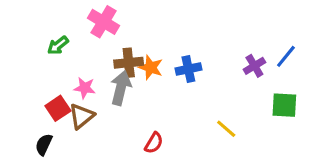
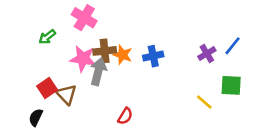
pink star: (85, 88) -> (83, 59), moved, size x1.5
brown triangle: (81, 116) -> (66, 94), turned -35
yellow line: (226, 129) -> (204, 102), moved

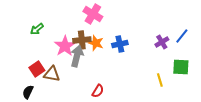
pink cross: (84, 18) -> (93, 14), moved
pink star: (83, 59) -> (65, 46), turned 30
brown triangle: (66, 94) -> (52, 74), turned -36
yellow line: (204, 102) -> (160, 80), turned 32

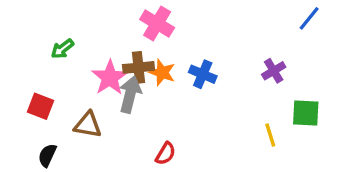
blue line: (182, 36) -> (309, 18), moved
blue cross: (120, 44) -> (203, 74), turned 35
red square: (37, 69) -> (40, 106), moved, turned -35

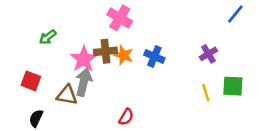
gray arrow: (130, 94) -> (84, 82), moved
yellow line: (270, 135) -> (206, 93), moved

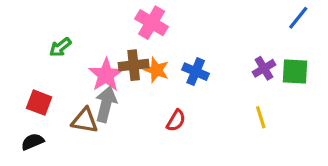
green square: (233, 86) -> (295, 72), moved
red semicircle: (126, 117) -> (176, 120), moved
black semicircle: (36, 118) -> (33, 142), moved, turned 42

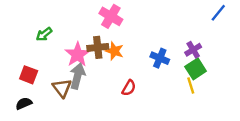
blue cross: (196, 72) -> (160, 58), moved
green square: (295, 72) -> (196, 69), moved, turned -36
brown triangle: (85, 120) -> (62, 88), turned 42

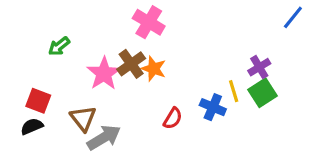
brown cross: (98, 47) -> (131, 64), turned -30
blue cross: (160, 58) -> (213, 107), moved
gray arrow: (77, 76) -> (104, 138), moved, turned 45
yellow line: (191, 86) -> (234, 91), moved
black semicircle: (24, 103) -> (32, 126), moved

